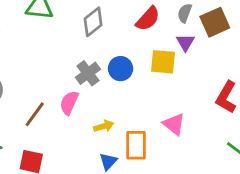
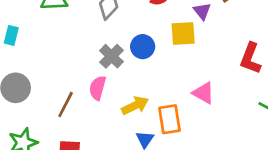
yellow arrow: (104, 126) -> (135, 106), size x1.4

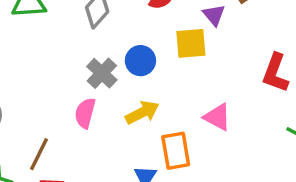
brown line: (66, 104) -> (39, 154), moved
yellow arrow: (135, 106) -> (142, 112), moved

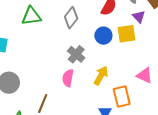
blue circle: (140, 61) -> (103, 36), moved
yellow arrow: (142, 112) -> (101, 76), turned -30

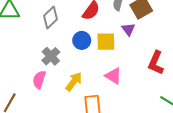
purple triangle: (139, 17) -> (128, 29), moved
pink triangle: (145, 75) -> (113, 76), moved

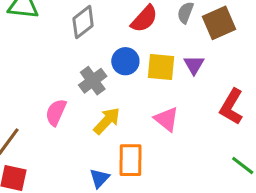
purple triangle: (128, 29) -> (194, 65), moved
gray cross: (51, 56) -> (93, 81), moved

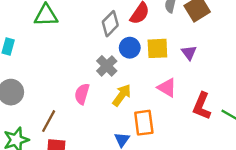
gray diamond: (83, 22) -> (110, 24), moved
purple triangle: (194, 65) -> (189, 53), moved
red L-shape: (231, 107) -> (202, 106), moved

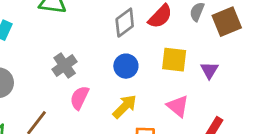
blue circle: (130, 48) -> (126, 66), moved
gray cross: (107, 66) -> (65, 66), moved

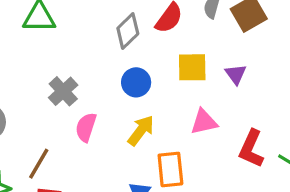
pink triangle: (178, 106) -> (204, 122), turned -45

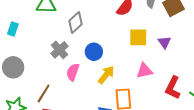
gray diamond: (128, 31) -> (76, 23), moved
blue circle: (136, 82) -> (94, 52), moved

